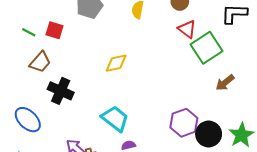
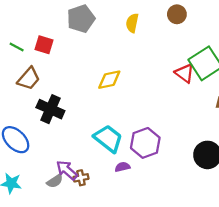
red triangle: (187, 29) -> (185, 73), moved
purple hexagon: (184, 123) -> (145, 143), moved

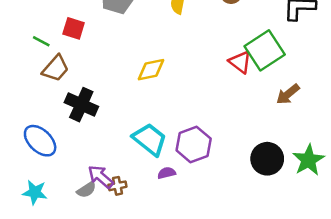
green line: (17, 47) -> (41, 41), moved

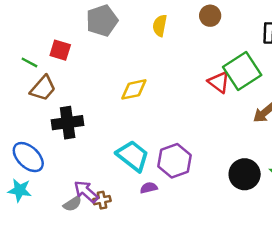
black cross: (81, 105) -> (68, 123), turned -32
cyan star: (35, 192) -> (20, 190), moved

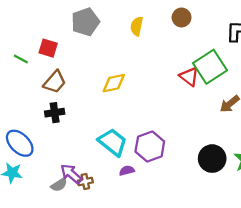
brown trapezoid: (43, 88) -> (55, 82), moved
black cross: (68, 123) -> (55, 113), size x0.7

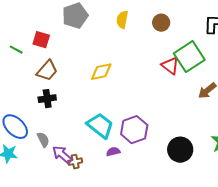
brown circle: (182, 17) -> (161, 23), moved
black circle: (212, 159) -> (180, 150), moved
gray semicircle: (59, 185) -> (43, 140), moved, turned -84

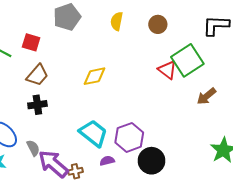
black circle: (180, 150) -> (151, 161), moved
purple arrow: (62, 155) -> (53, 164), size x1.4
brown cross: (75, 162) -> (75, 171), moved

